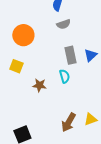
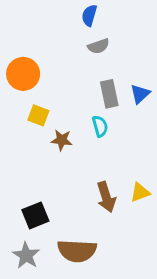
orange circle: (23, 35) -> (23, 74), moved
yellow square: (16, 66) -> (38, 115), moved
brown arrow: (69, 122) -> (106, 197), turned -48

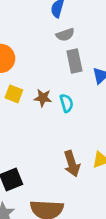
gray rectangle: (109, 94) -> (74, 61), moved
brown star: (62, 140) -> (43, 98), moved

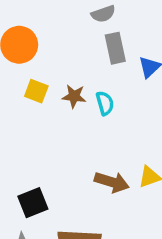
brown arrow: (72, 164) -> (112, 182), turned -55

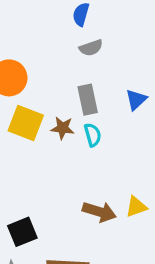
gray rectangle: (115, 48) -> (88, 100), moved
yellow square: (36, 91) -> (26, 123), size x1.5

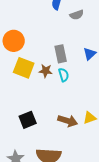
gray semicircle: (91, 48) -> (77, 15), moved
black square: (22, 232) -> (28, 120), moved

